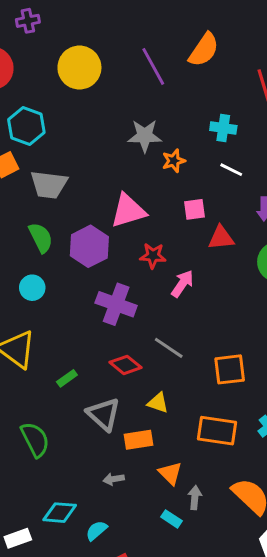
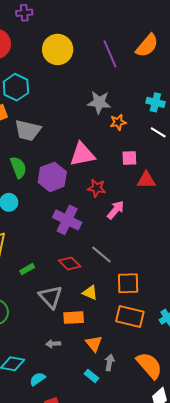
orange square: (230, 369) -> (128, 283), moved

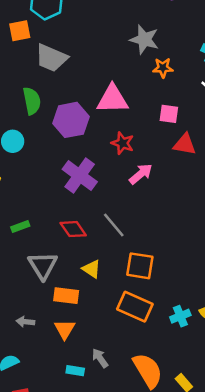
gray arrow: (53, 344) -> (25, 322), moved
orange triangle: (94, 344) -> (65, 329), moved
gray arrow: (110, 362) -> (100, 358), turned -56
cyan rectangle: (92, 376) -> (75, 371), turned -40

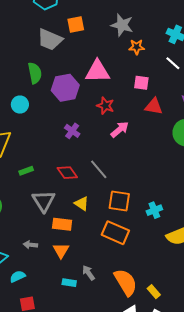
orange square: (20, 31) -> (76, 25), moved
purple cross: (80, 175) -> (72, 131), size x0.6
cyan cross: (180, 316) -> (154, 210), moved

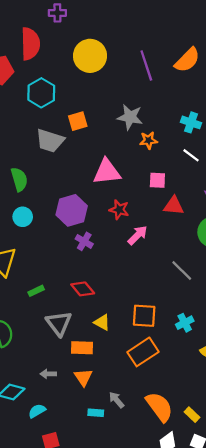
green semicircle: (35, 73) -> (19, 179), moved
purple hexagon: (65, 88) -> (72, 210), moved
gray line: (99, 169) -> (182, 270), moved
orange rectangle: (115, 233) -> (143, 352), turned -52

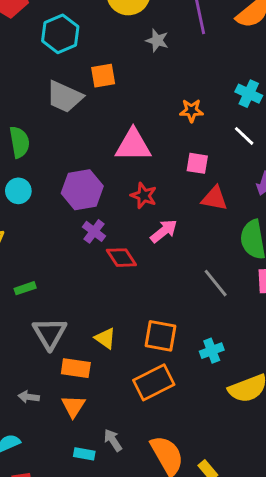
gray star: (130, 117) -> (157, 40), moved, size x0.7
red diamond: (83, 289) -> (121, 258), moved

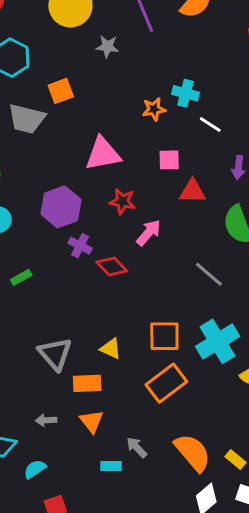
cyan cross: (249, 94) -> (186, 93), moved
green rectangle: (25, 288) -> (21, 277), moved
cyan cross: (212, 351) -> (218, 341), size x1.8

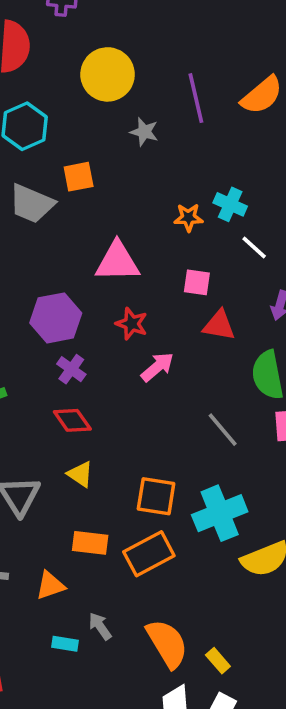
red diamond: (112, 266) -> (72, 420), moved
yellow triangle: (111, 349) -> (80, 474), moved
orange rectangle: (87, 383) -> (90, 543), moved
orange triangle: (92, 421) -> (50, 585), turned 40

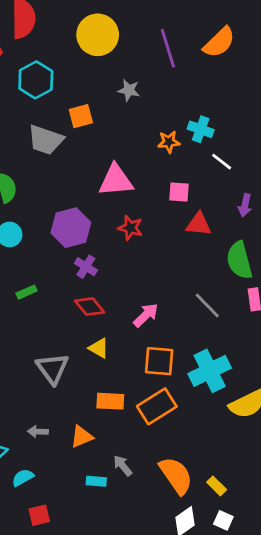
gray star: (144, 132) -> (129, 90), moved
pink arrow: (157, 367) -> (146, 315), moved

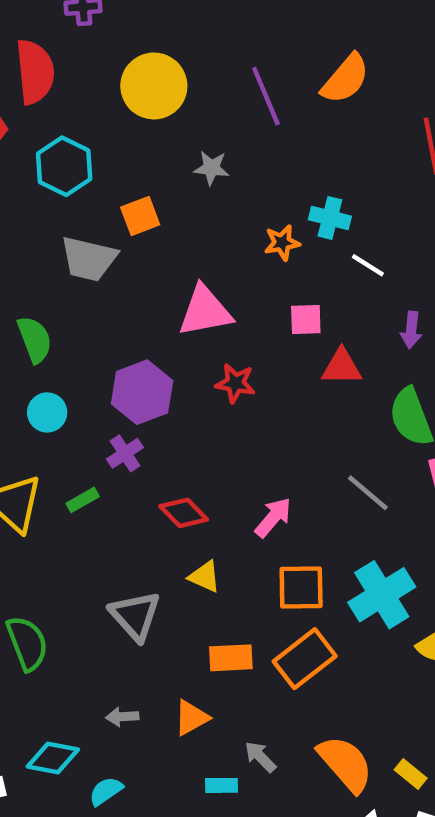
purple cross: (86, 267) -> (125, 453), moved, turned 30

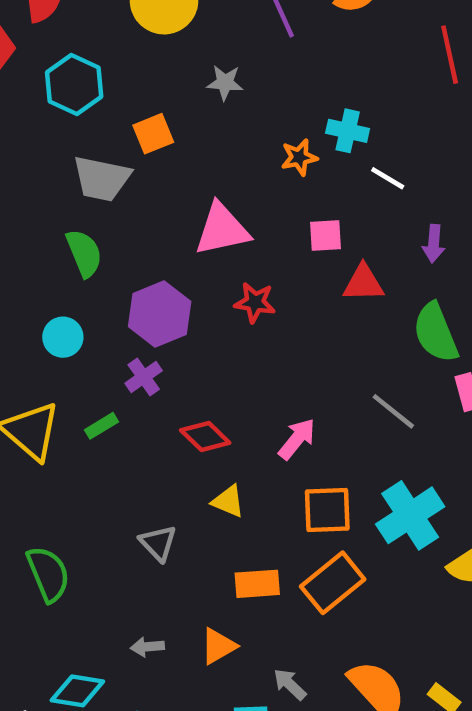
green semicircle: (35, 339) -> (84, 253), moved
gray triangle: (135, 616) -> (158, 543), size x0.7

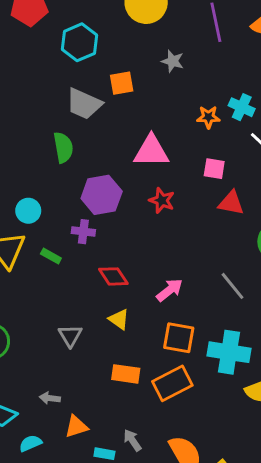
cyan circle: (63, 337) -> (28, 211), moved
purple cross: (144, 377) -> (83, 232), turned 30
green rectangle: (101, 426) -> (51, 256), turned 48
cyan cross: (410, 515) -> (229, 352), turned 30
orange triangle: (218, 646) -> (76, 427), moved

